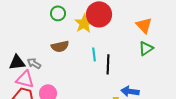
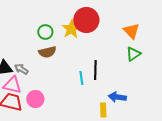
green circle: (58, 13) -> (45, 32), moved
cyan line: (94, 54) -> (81, 78), moved

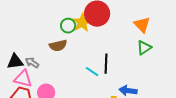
green circle: (45, 32) -> (68, 26), moved
cyan line: (81, 78) -> (92, 72), turned -48

